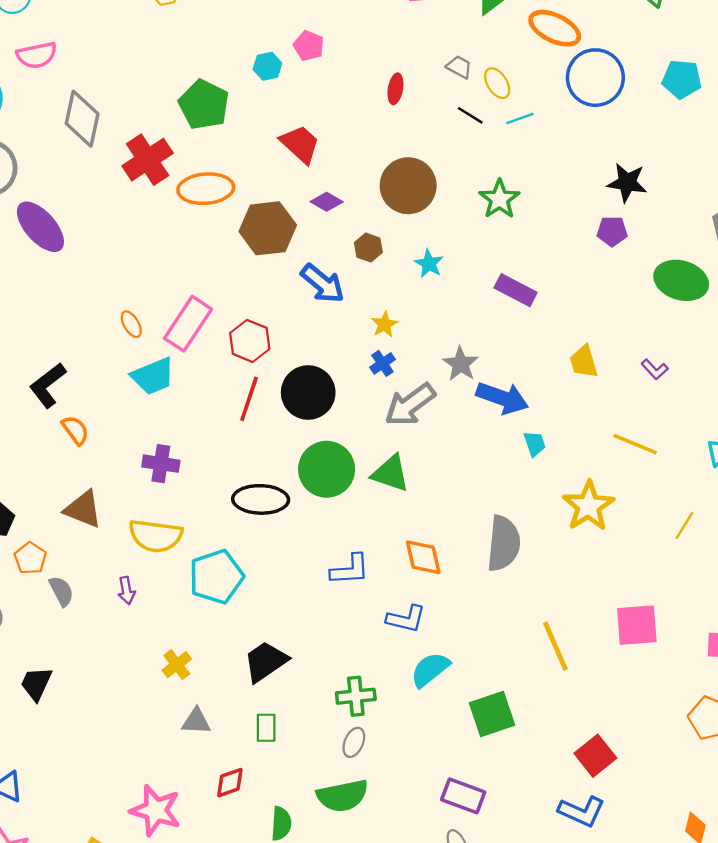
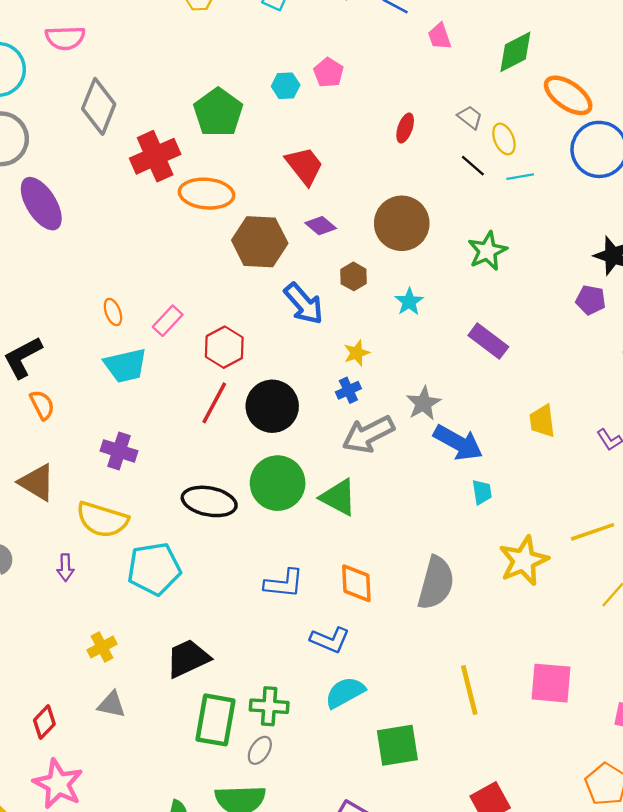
pink rectangle: (188, 324) -> (168, 321), size x0.6
yellow line: (635, 444) -> (593, 532), moved, turned -51
green rectangle: (266, 728) -> (216, 720), moved, size x1.8
red diamond: (230, 783) -> (44, 722), moved, turned -36

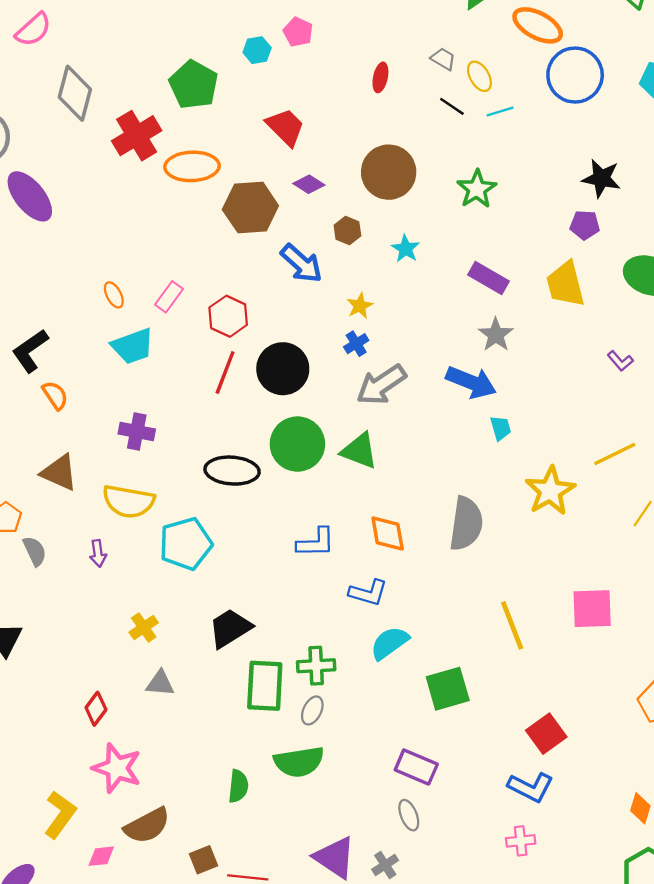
pink semicircle: (65, 38) -> (33, 30), turned -33
gray star: (423, 403) -> (496, 335), moved
yellow trapezoid: (542, 421) -> (565, 284), moved, size x1.4

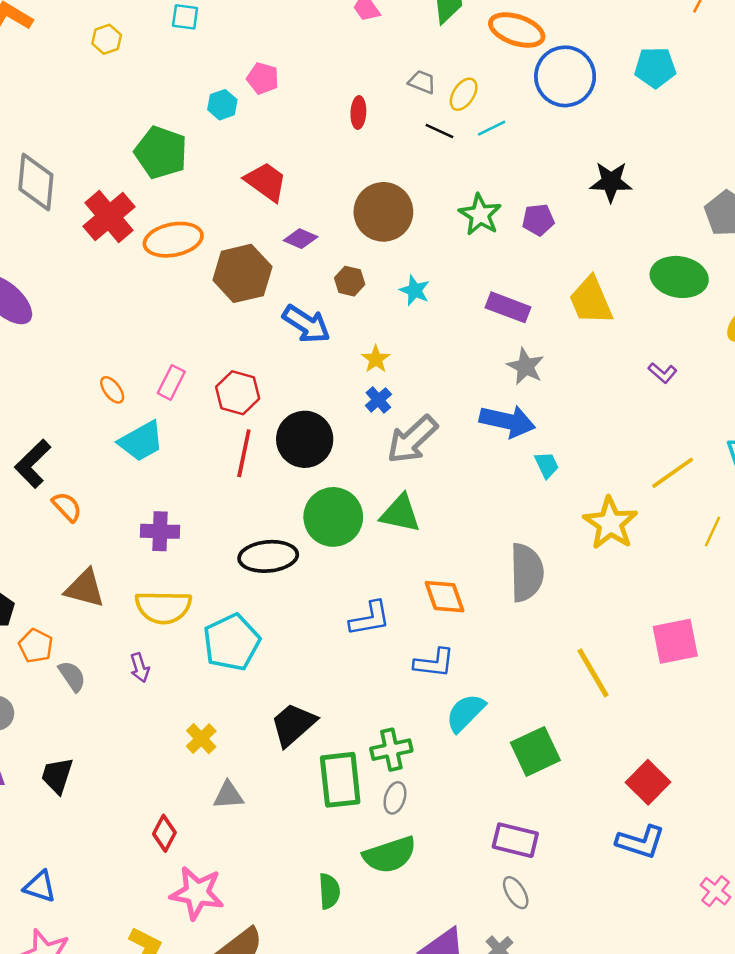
yellow ellipse: (479, 76) -> (464, 94), turned 72
purple pentagon: (585, 225) -> (538, 220), moved
pink cross: (521, 841) -> (716, 891), moved, turned -36

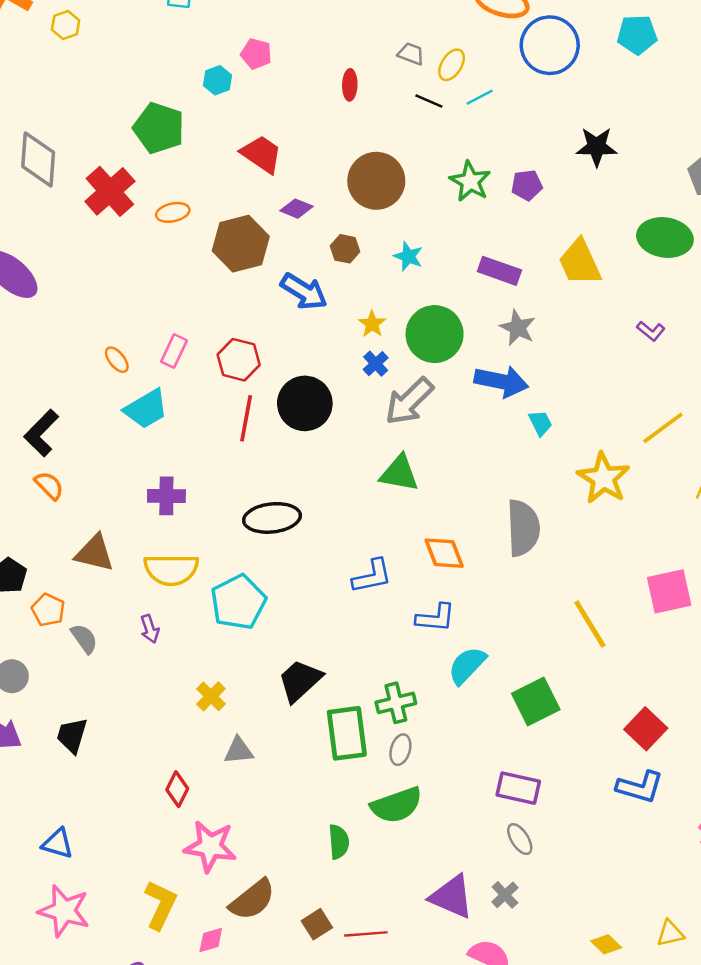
yellow hexagon: (107, 39) -> (66, 25), moved
orange ellipse: (173, 240) -> (173, 212), size x0.6
orange semicircle: (67, 507) -> (49, 485), moved
green circle: (333, 517) -> (435, 334), moved

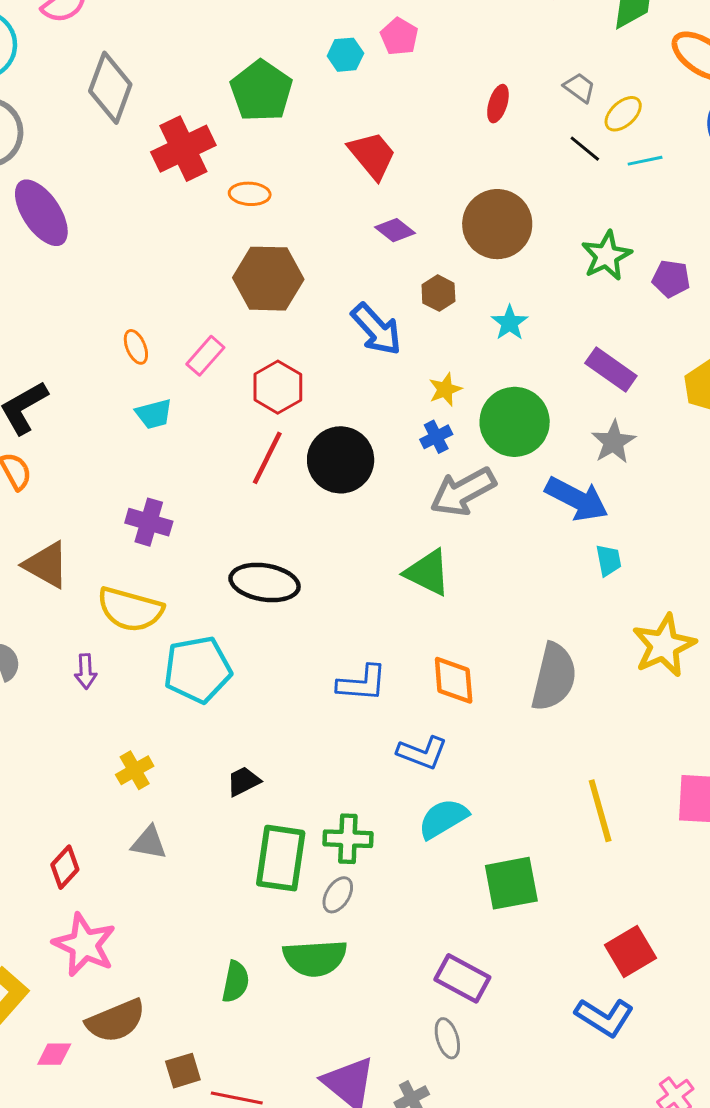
brown hexagon: (241, 244) -> (268, 279), moved
cyan trapezoid: (146, 409) -> (154, 414), size x0.7
black trapezoid: (300, 681) -> (244, 781), size x0.6

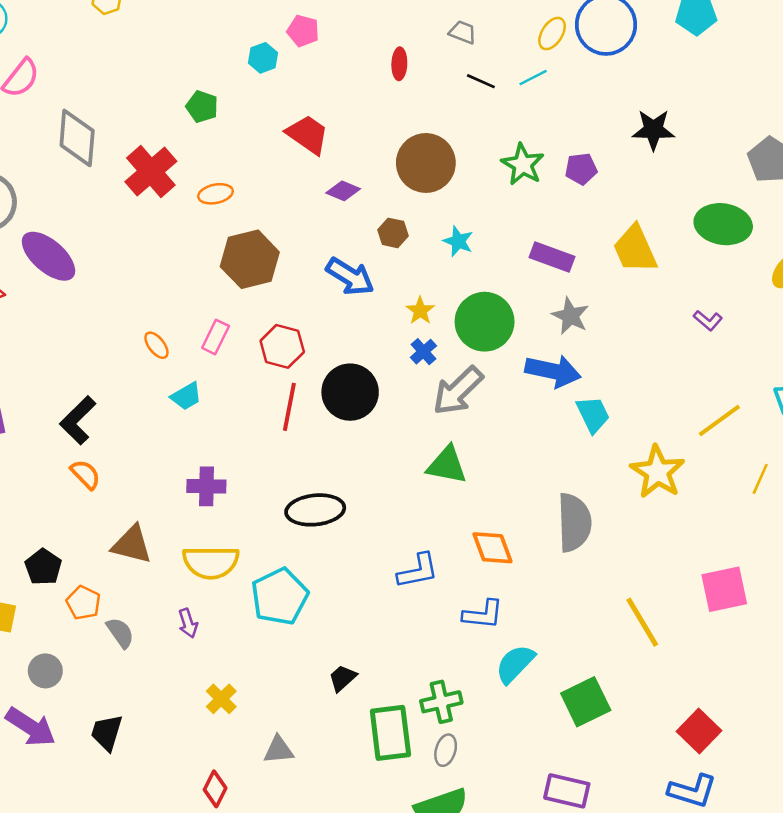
green pentagon: (261, 91) -> (202, 107), size x0.6
yellow ellipse: (623, 114) -> (552, 34), moved
cyan trapezoid: (609, 560) -> (593, 414), size x1.4
yellow cross: (135, 770) -> (221, 699), moved

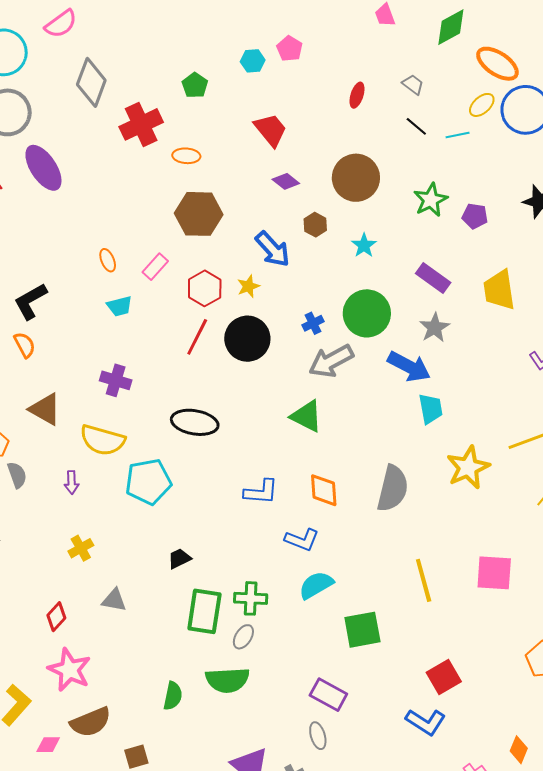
yellow star: (420, 311) -> (248, 286), moved

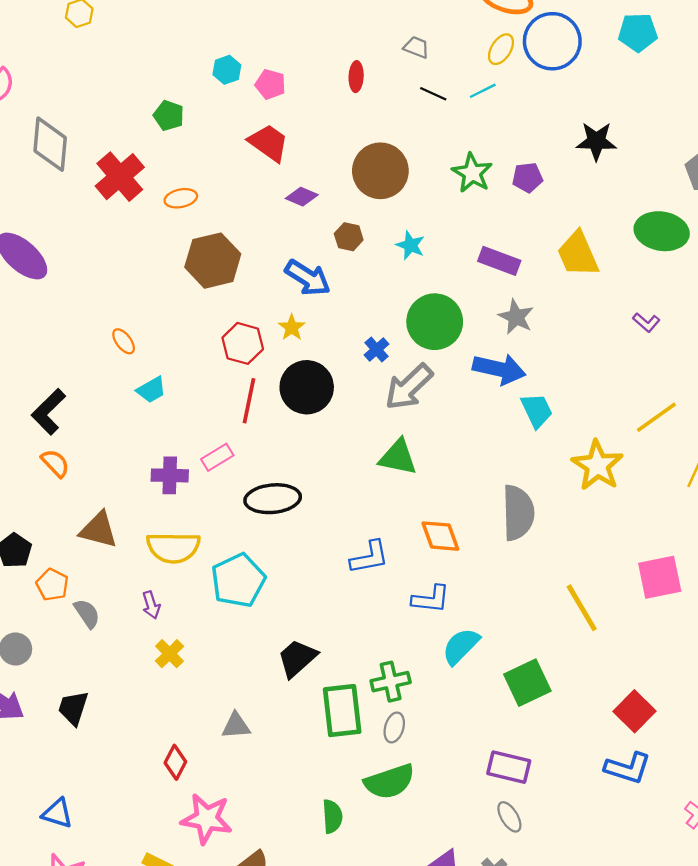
pink pentagon: (290, 49) -> (270, 84), moved
pink rectangle: (155, 267) -> (217, 457), moved, turned 32
yellow cross: (81, 548) -> (169, 654), moved
black trapezoid: (179, 558) -> (297, 658), size x1.5

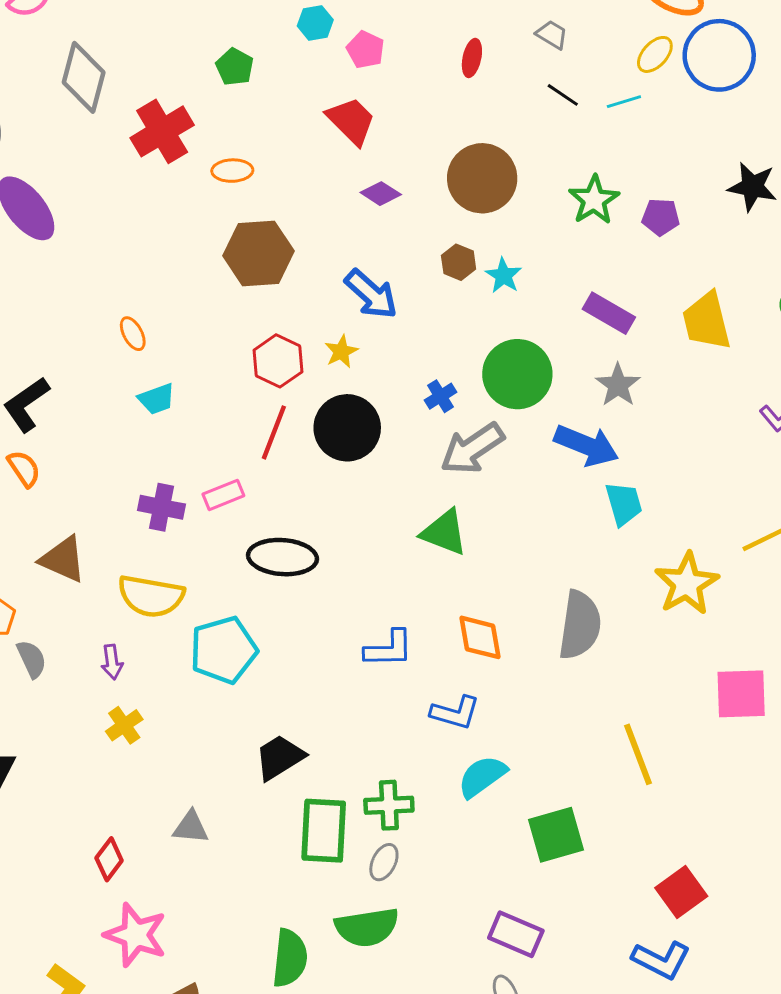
brown hexagon: (349, 237) -> (459, 262), moved
pink square: (660, 577) -> (741, 694), moved
green semicircle: (332, 816) -> (290, 958), size x1.4

